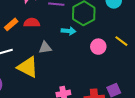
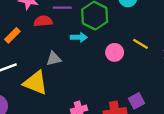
red semicircle: (32, 23) -> (43, 21), moved

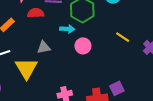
pink circle: (115, 52) -> (83, 46), moved
yellow triangle: (35, 83) -> (26, 68), turned 35

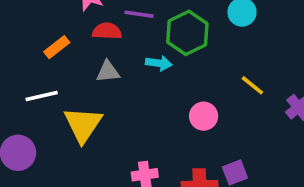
pink circle: (83, 46) -> (204, 116), moved
gray triangle: (44, 47) -> (108, 72), moved

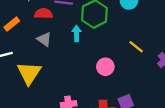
cyan arrow: (159, 63) -> (77, 33), turned -98
gray triangle: (108, 72) -> (44, 39), turned 42

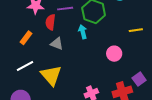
red semicircle: (43, 14) -> (50, 22), turned -70
yellow line: (136, 47) -> (136, 30), turned -32

